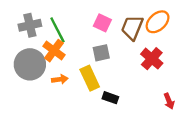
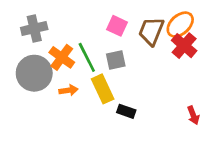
green line: (57, 30) -> (87, 57), moved
red cross: (152, 59) -> (184, 46), moved

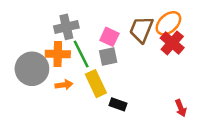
pink square: (117, 26) -> (109, 37), moved
gray cross: (34, 28) -> (66, 27), moved
orange cross: (62, 57) -> (58, 54), turned -35

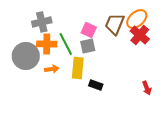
gray cross: (66, 27) -> (42, 22), moved
yellow rectangle: (96, 84) -> (78, 68), turned 30

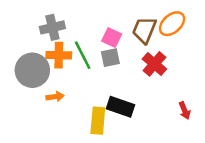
red cross: (140, 35) -> (154, 64), moved
yellow rectangle: (78, 68) -> (98, 121), moved
orange arrow: (52, 69) -> (55, 97), moved
black rectangle: (96, 85) -> (120, 107), size x1.5

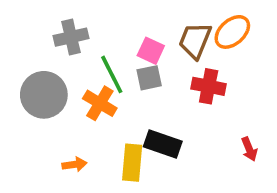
orange cross: (59, 55) -> (100, 103), moved, turned 30
red cross: (154, 64) -> (209, 86), turned -30
orange arrow: (55, 97) -> (74, 164), moved

